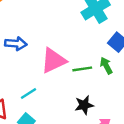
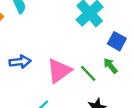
green line: (82, 69) -> (88, 73), turned 66

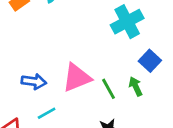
blue arrow: (20, 62) -> (34, 81), moved

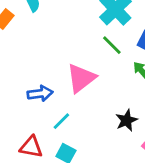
green line: (108, 89) -> (112, 45), moved

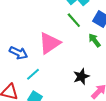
blue arrow: (40, 93) -> (18, 53), turned 30

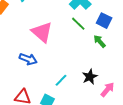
pink triangle: (50, 43) -> (42, 32), moved, turned -40
cyan line: (33, 74) -> (61, 80), moved

